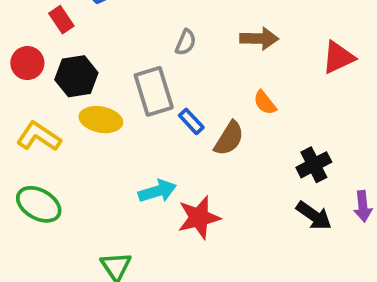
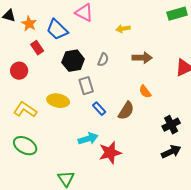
black hexagon: (76, 76) -> (73, 61), moved
gray rectangle: (154, 91) -> (86, 86), size x0.7
blue rectangle: (191, 121) -> (99, 109), moved
black arrow: (314, 216) -> (171, 152), turned -60

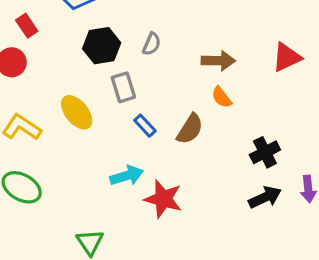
red rectangle: (37, 48) -> (27, 26), moved
brown arrow: (142, 58) -> (218, 61), moved
yellow ellipse: (58, 101) -> (77, 112), turned 40
red star: (110, 153) -> (163, 199), turned 30

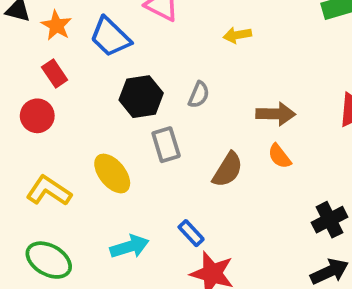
blue rectangle: (145, 126) -> (191, 233), moved
brown semicircle: (190, 129) -> (228, 170), moved
cyan arrow: (127, 176) -> (130, 247), moved

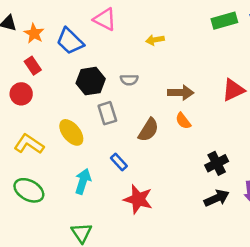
gray semicircle: (199, 95) -> (129, 80), turned 66
blue rectangle: (191, 233) -> (119, 162), moved
cyan arrow: (130, 247) -> (83, 181), turned -55

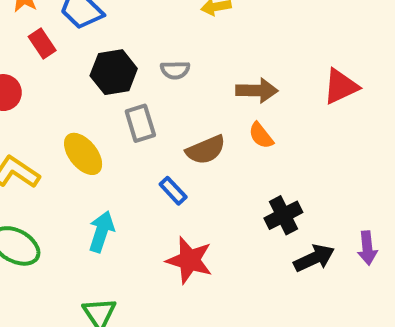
red rectangle: (33, 66) -> (42, 43), moved
brown semicircle: (148, 130) -> (206, 150), turned 35
blue rectangle: (119, 162) -> (173, 191), moved
black cross: (217, 163) -> (283, 215), moved

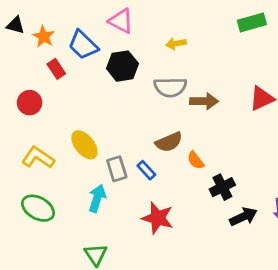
gray semicircle: (175, 70) -> (170, 87), moved, size x1.6
black hexagon: (114, 72) -> (122, 66), moved
gray rectangle: (140, 123) -> (117, 169), moved
orange semicircle: (261, 136) -> (196, 160), moved

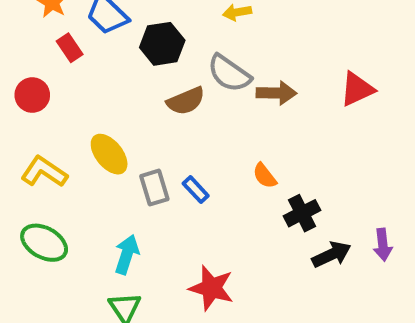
gray semicircle: (170, 87) -> (229, 73), turned 36
brown semicircle: (169, 142) -> (186, 101), moved
cyan arrow: (97, 198) -> (127, 255), moved
red star: (158, 218) -> (211, 288), moved

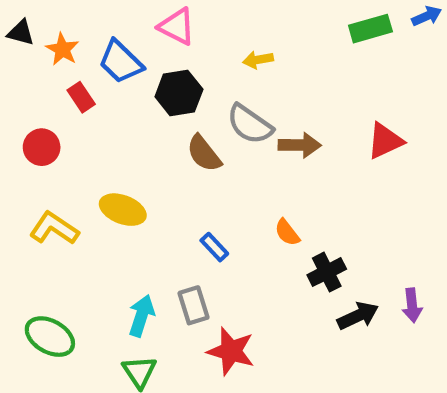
brown semicircle: (186, 101) -> (204, 153), turned 75
yellow ellipse: (109, 154) -> (123, 210), turned -30
gray rectangle: (154, 188) -> (194, 305), moved
green ellipse: (44, 243) -> (50, 337), moved

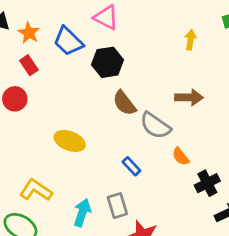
yellow arrow: (258, 60) -> (190, 40), moved, turned 108
red rectangle: (81, 97) -> (29, 65), moved
gray semicircle: (250, 124) -> (155, 126), moved
yellow L-shape: (54, 228) -> (36, 190), moved

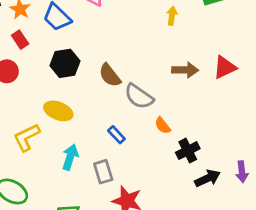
black hexagon: (108, 62) -> (65, 63), moved
brown arrow: (189, 97) -> (185, 70), moved
yellow L-shape: (36, 190) -> (27, 137), moved, turned -60
cyan arrow: (82, 213) -> (70, 157), moved

